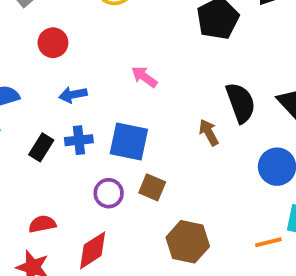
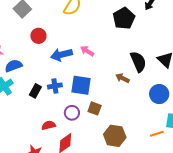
blue arrow: (73, 95) -> (61, 55), moved, size x1.5
brown arrow: (209, 132) -> (122, 78), turned -32
red semicircle: (42, 224) -> (49, 125), moved

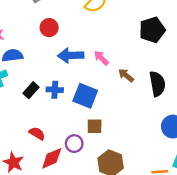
brown arrow: (122, 78) -> (126, 75), moved
brown square: (95, 108) -> (95, 126), turned -32
purple circle: (72, 113) -> (74, 144), moved
red semicircle: (49, 125) -> (37, 133), turned 32

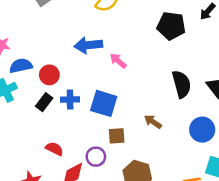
red circle: (49, 28) -> (49, 75), moved
black pentagon: (152, 30) -> (171, 26), turned 30
blue arrow: (71, 55) -> (88, 45), moved
brown arrow: (126, 75) -> (153, 122), moved

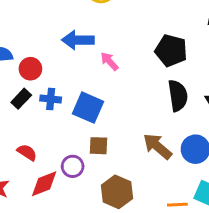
black pentagon: (171, 26) -> (171, 51), moved
brown arrow: (153, 122) -> (157, 146), moved, size x1.5

